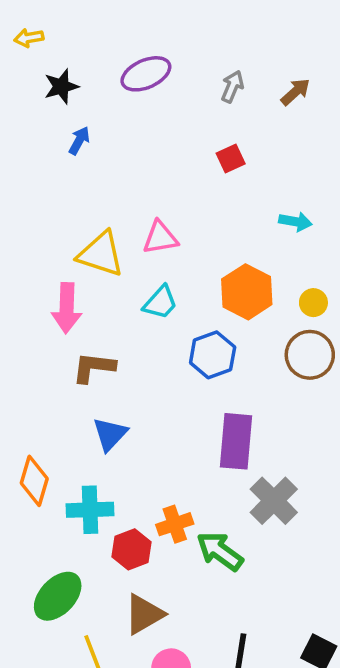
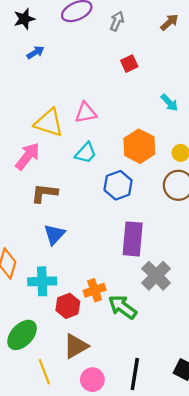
gray arrow: (232, 86) -> (117, 21), moved
blue arrow: (79, 140) -> (35, 52), turned 30
cyan arrow: (295, 222) -> (169, 103), turned 36
pink arrow: (67, 308) -> (28, 156), turned -144

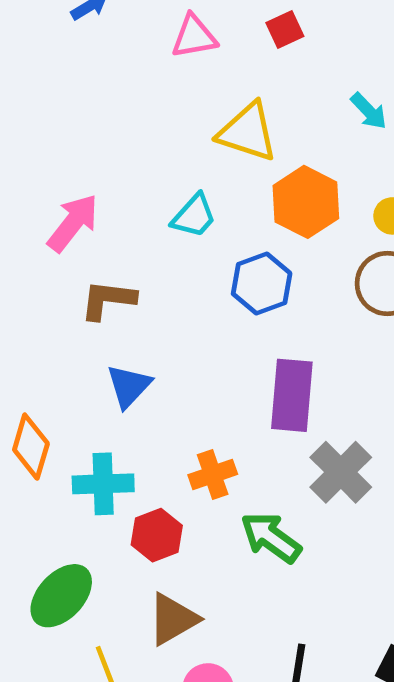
pink triangle: (86, 113) -> (194, 37), moved
yellow triangle: (49, 123) -> (248, 132), moved
orange cross: (95, 290) -> (213, 475), moved

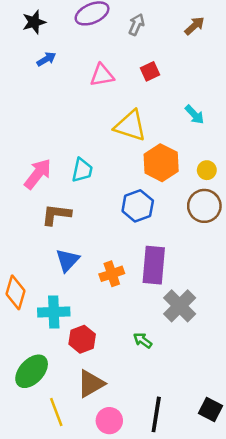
cyan trapezoid: (194, 216) -> (82, 170), moved, turned -30
orange cross: (213, 475) -> (112, 274), moved
green arrow: (271, 537) -> (143, 340), size x0.6

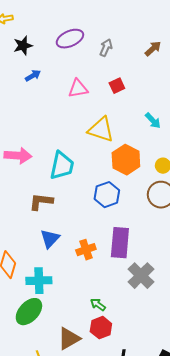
cyan trapezoid: (82, 170) -> (62, 166), size x1.4
pink arrow: (38, 174) -> (18, 156), moved, turned 56
red hexagon: (82, 339) -> (101, 328), moved
green arrow: (143, 340) -> (98, 305), moved
green ellipse: (32, 371) -> (29, 312), moved

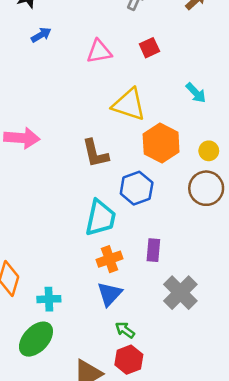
cyan trapezoid: (62, 166) -> (100, 218), moved
brown L-shape: (41, 202) -> (95, 153), moved, turned -110
blue triangle: (50, 239) -> (109, 294), moved
purple rectangle: (120, 243) -> (153, 250), size x0.6
cyan cross: (39, 281) -> (49, 299), size x0.7

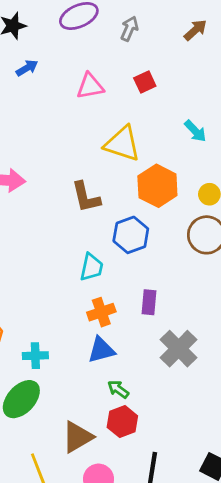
cyan trapezoid: (100, 218) -> (91, 267), size x0.7
blue triangle: (109, 294) -> (101, 350), turned 32

